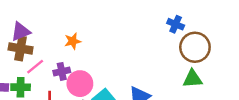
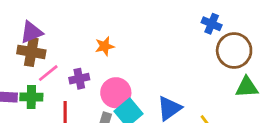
orange star: (73, 41) -> (105, 46), moved
green triangle: (193, 79) -> (247, 87), moved
pink circle: (80, 84) -> (116, 93), moved

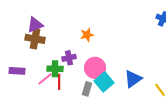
pink line: (48, 73) -> (45, 79), moved
green cross: (31, 97) -> (55, 69), moved

